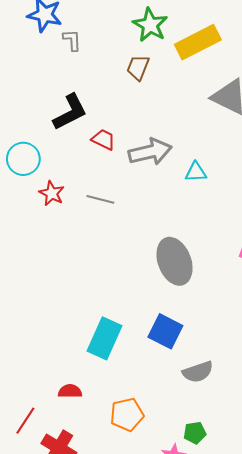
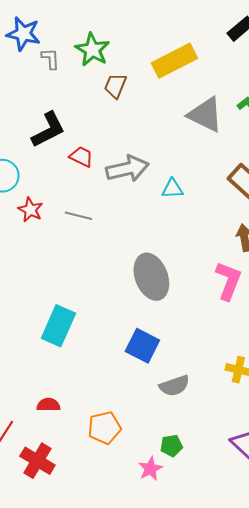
green star: (150, 25) -> (92, 50), moved
cyan rectangle: (105, 338) -> (58, 326), moved

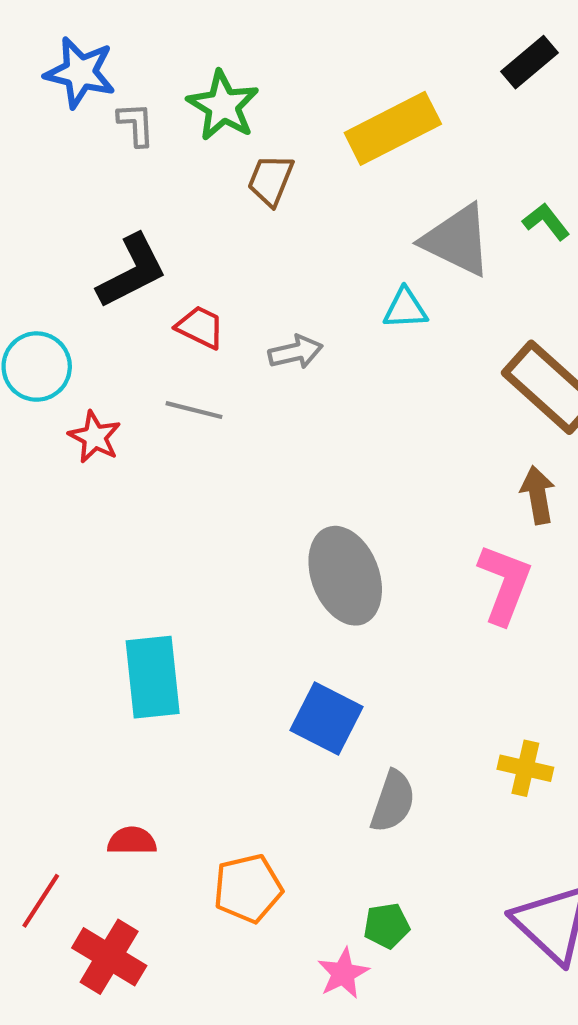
gray arrow: (127, 169) -> (296, 352), size x0.6
cyan triangle: (172, 189) -> (405, 309), moved
gray line: (78, 216) -> (194, 410), moved
cyan rectangle: (58, 326) -> (153, 677), turned -30
gray semicircle: (174, 386) -> (393, 801), turned -52

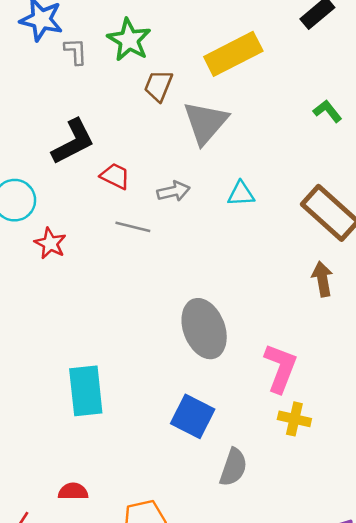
gray triangle: (457, 240) -> (205, 123), moved, turned 45
cyan triangle: (405, 309) -> (241, 194), moved
gray line: (194, 410) -> (133, 227), moved
pink L-shape: (505, 584) -> (280, 368), moved
yellow cross: (525, 768) -> (294, 419), moved

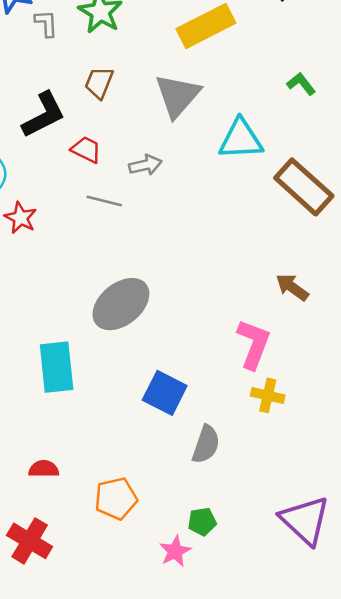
brown trapezoid: (158, 86) -> (99, 83), moved
cyan triangle: (241, 194) -> (241, 139), moved, size x1.6
brown arrow: (322, 279) -> (292, 287), moved, turned -44
gray ellipse: (204, 329) -> (121, 304), moved, turned 72

